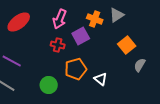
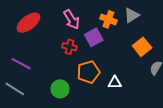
pink arrow: (60, 19) -> (72, 19), turned -54
white triangle: (101, 79) -> (115, 83), turned -40

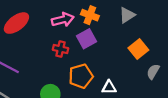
pink arrow: (72, 19) -> (63, 20), turned -72
orange cross: (108, 19) -> (90, 15), moved

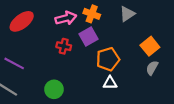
orange square: (138, 49) -> (150, 46), moved
orange pentagon: (81, 76) -> (108, 59), moved

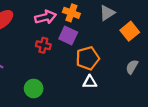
purple square: (88, 36) -> (68, 36), turned -36
orange square: (150, 46) -> (130, 31), moved

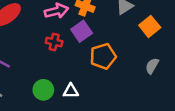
purple square: (68, 36) -> (82, 31), turned 30
white triangle: (90, 82) -> (71, 91), moved

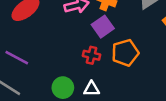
red cross: (54, 42) -> (92, 55), moved

